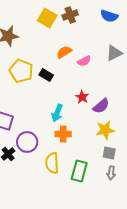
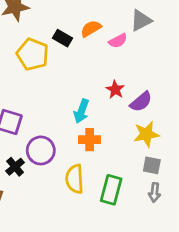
gray triangle: (114, 53) -> (141, 20), moved
black rectangle: (46, 75) -> (62, 38), moved

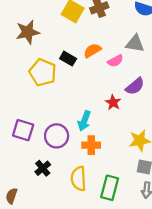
gray triangle: (141, 20) -> (135, 44), turned 36
purple semicircle: (141, 102) -> (135, 86), moved
purple circle: (41, 150) -> (57, 136), moved
black cross: (15, 167) -> (43, 168), moved

